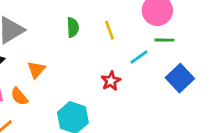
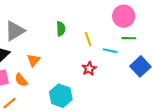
yellow line: (109, 30) -> (88, 39), moved
cyan line: (139, 57) -> (110, 51), turned 48

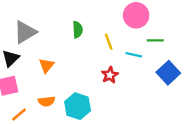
pink circle: (124, 16) -> (136, 15), moved
orange semicircle: (21, 80) -> (46, 101), moved, turned -56

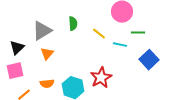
gray triangle: (25, 32) -> (42, 31), moved
yellow line: (109, 42) -> (99, 34), turned -32
red star: (110, 75) -> (101, 78), moved, size x1.5

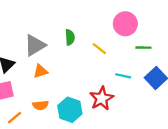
cyan line: (120, 45) -> (123, 76), moved
orange triangle: (47, 54) -> (40, 71), turned 32

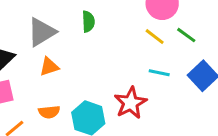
green line: (143, 48) -> (186, 35), turned 35
yellow line: (99, 49) -> (155, 37), moved

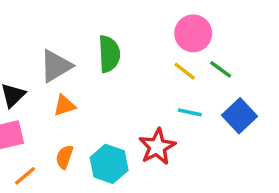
green semicircle: (88, 21) -> (109, 54), size x1.5
orange semicircle: (49, 112) -> (64, 157), turned 115

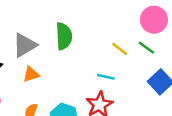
pink circle: (193, 33) -> (154, 20), moved
cyan line: (190, 112) -> (106, 77), moved

